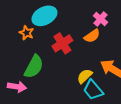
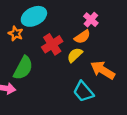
yellow semicircle: (85, 76) -> (75, 55), moved

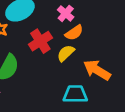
pink cross: (91, 20) -> (66, 13), moved
cyan trapezoid: (83, 92) -> (75, 94), turned 130

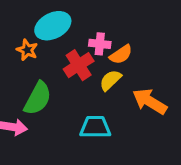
pink cross: (66, 13) -> (100, 44), moved, turned -35
cyan trapezoid: (75, 94) -> (95, 127), moved

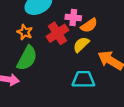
orange star: (27, 50) -> (25, 32), moved
cyan trapezoid: (95, 127) -> (83, 80), moved

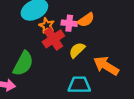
orange semicircle: (89, 25) -> (86, 20), moved
orange star: (25, 32) -> (47, 25), moved

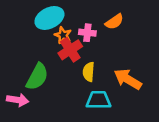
orange semicircle: (86, 20) -> (114, 22), moved
yellow semicircle: (77, 50) -> (89, 72), moved, turned -42

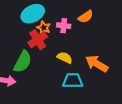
red cross: (70, 50) -> (38, 40), moved
yellow semicircle: (89, 72) -> (65, 58), turned 112

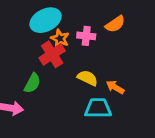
green semicircle: (23, 62) -> (32, 83), size x0.7
orange arrow: (97, 64) -> (115, 87), moved, size x0.6

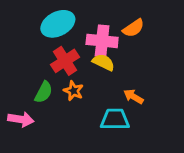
pink cross: (86, 36) -> (102, 41), size x1.5
orange star: (60, 39) -> (74, 91), moved
yellow semicircle: (88, 78) -> (103, 62), moved

